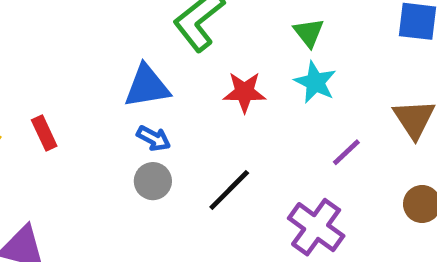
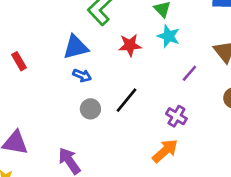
red rectangle: (44, 133) -> (19, 61), moved
gray circle: (153, 181) -> (90, 109), moved
purple cross: (316, 227) -> (176, 116), size x0.7

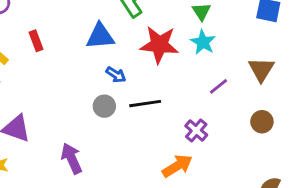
red star: (130, 45) -> (159, 45), size x1.5
blue arrow: (82, 75) -> (116, 75), moved
black line: (127, 100) -> (145, 104), turned 32

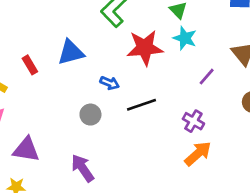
blue triangle: (100, 36) -> (71, 52), moved
gray circle: (104, 106) -> (90, 115), moved
orange arrow: (177, 166) -> (198, 154), moved

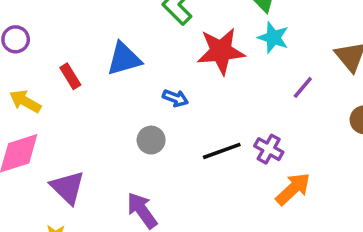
black line: (142, 105) -> (222, 151), moved
purple cross: (193, 121) -> (269, 149), moved
purple triangle: (26, 150) -> (68, 187), turned 36

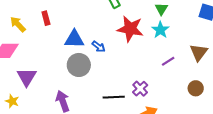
blue triangle: (124, 59) -> (74, 39), moved
gray circle: (151, 140) -> (79, 65), size x1.5
black line: (222, 151) -> (114, 97), moved

